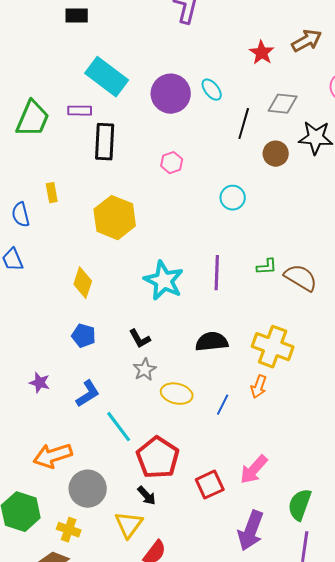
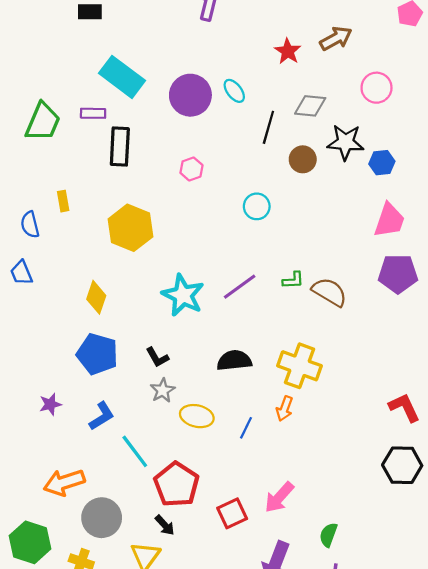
purple line: (217, 273) -> (240, 287), turned 52
blue pentagon: (84, 336) -> (97, 354), size x1.6
purple star: (40, 383) -> (50, 404), turned -30
green semicircle: (300, 505) -> (328, 535), size x0.7

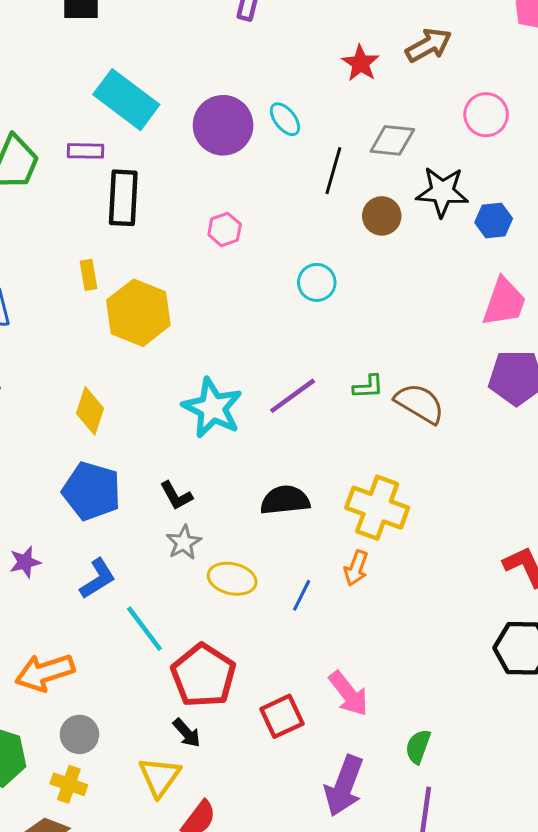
yellow rectangle: (63, 201) -> (88, 275), moved
pink arrow: (279, 497) -> (348, 694), turned -80
gray circle: (102, 518) -> (79, 734), moved, size x0.7

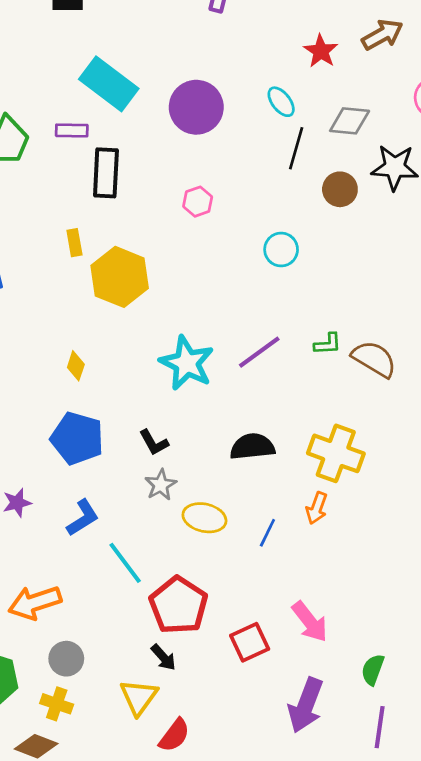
cyan ellipse: (285, 119) -> (281, 102), moved
yellow diamond: (90, 411) -> (76, 366), size x0.7

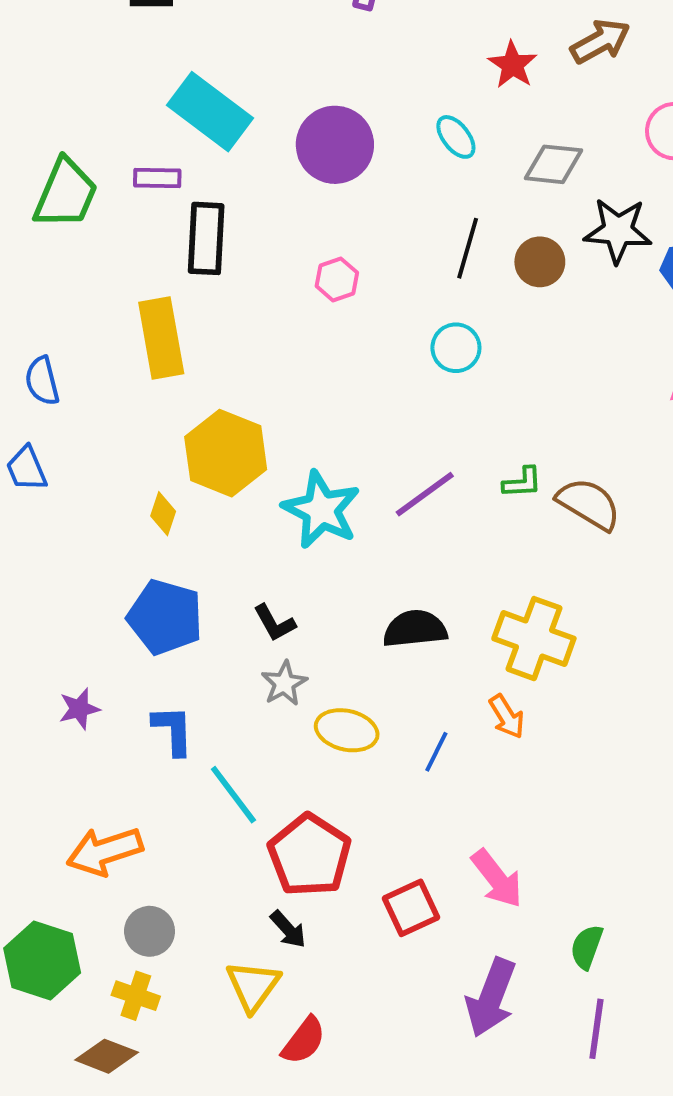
black line: (296, 148) -> (468, 248), moved
yellow rectangle: (74, 243) -> (161, 338), size x2.0
yellow hexagon: (120, 277) -> (226, 453), moved
orange arrow: (317, 508) -> (507, 717), turned -52
blue L-shape: (83, 518) -> (173, 730), turned -60

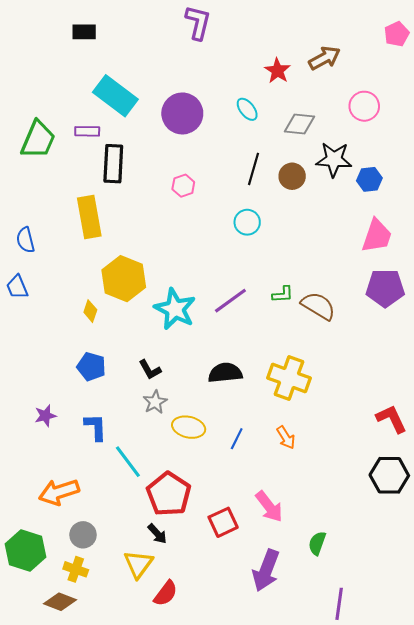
blue pentagon: (165, 617) -> (91, 367), size x0.7
orange arrow: (507, 717) -> (286, 438), moved
purple line: (596, 1029) -> (339, 604), moved

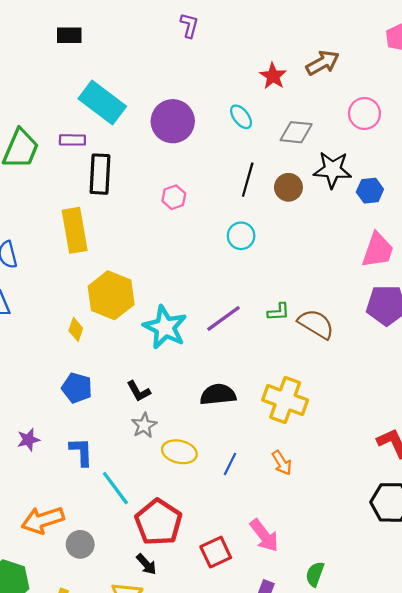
purple L-shape: (198, 23) -> (189, 25), size x0.7
gray circle: (83, 535) -> (80, 544), moved

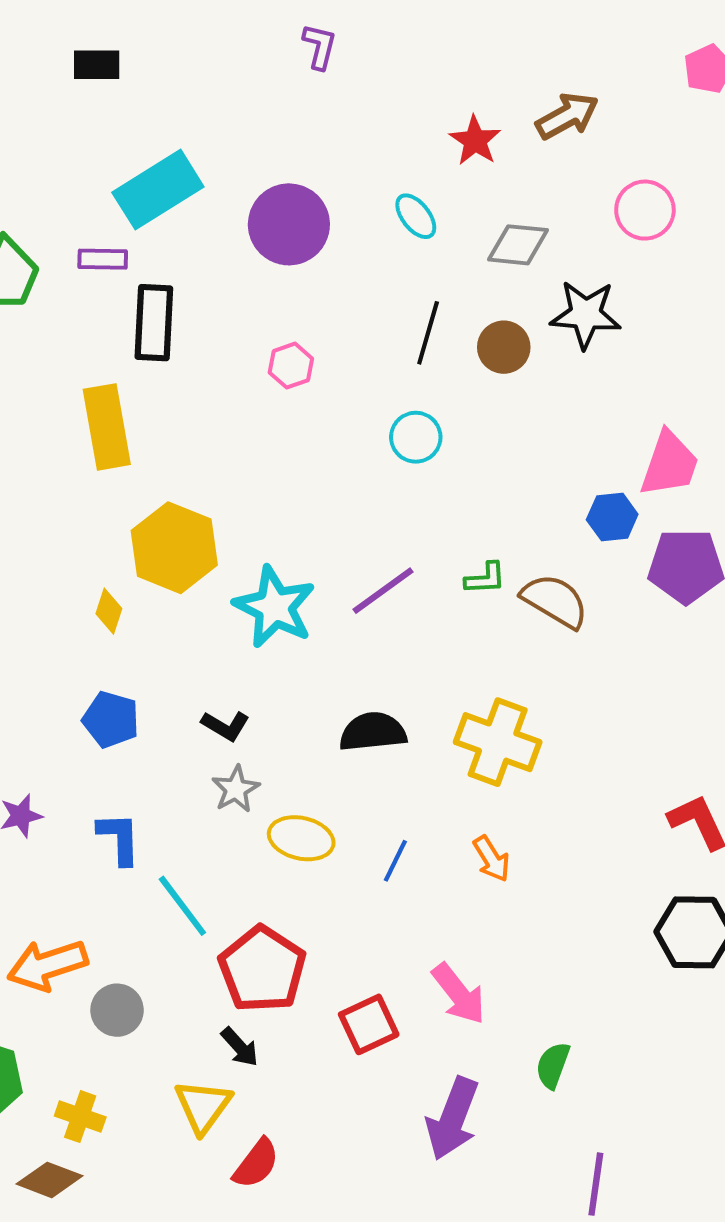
cyan rectangle: (102, 102) -> (158, 190), turned -69
blue hexagon: (370, 191) -> (612, 517), moved
black L-shape: (139, 391) -> (225, 726), turned -30

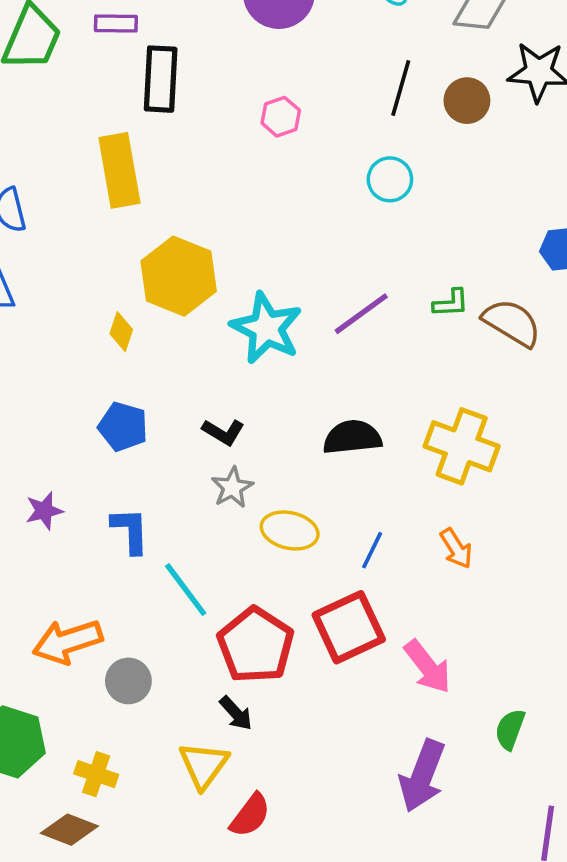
red square: (369, 1024) -> (349, 627), moved, size x1.4

